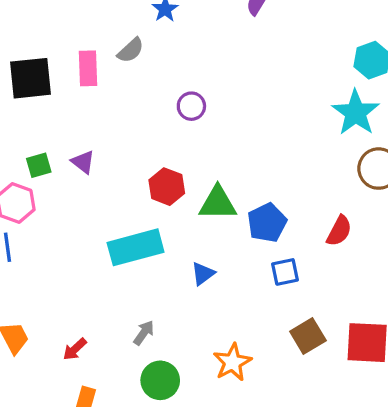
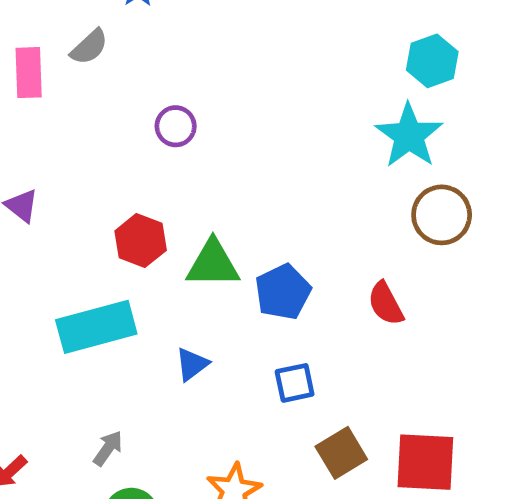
red semicircle: (339, 231) -> (386, 304), turned 124
blue square: (285, 272) -> (295, 383), moved

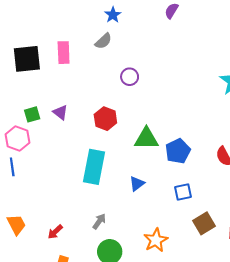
gray semicircle: (89, 47) -> (103, 41), moved
red hexagon: (141, 241) -> (105, 119), moved
cyan rectangle: (96, 327) -> (94, 167), turned -64

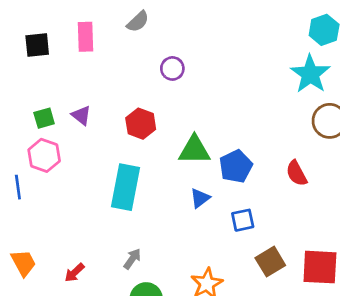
black square: (27, 59) -> (37, 45), size x0.7
pink hexagon: (17, 139) -> (44, 155), moved
blue triangle: (137, 184) -> (200, 198), moved

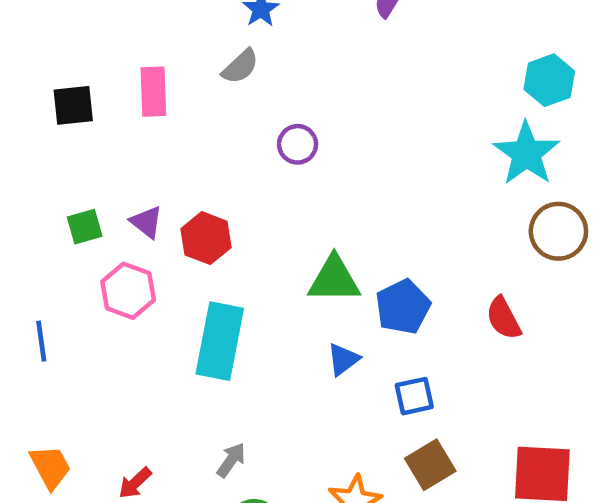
red hexagon: (141, 124) -> (206, 238), moved
pink hexagon: (44, 155) -> (128, 291), moved
brown square: (270, 262) -> (430, 465), moved

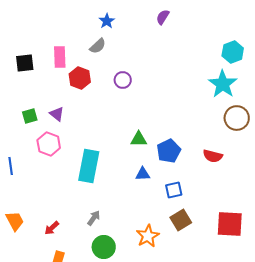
red hexagon: (206, 238) -> (80, 78), moved
green triangle: (334, 279) -> (139, 139), size x0.7
red semicircle: (503, 318) -> (213, 156), turned -48
blue triangle: (343, 359) -> (143, 174), turned 35

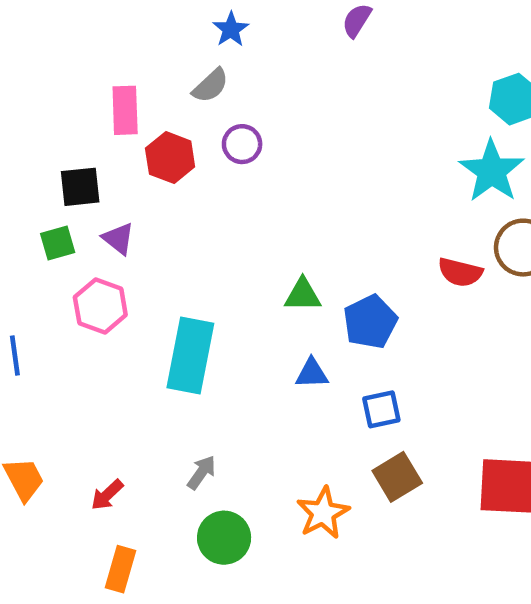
black square: (25, 63) -> (80, 187), moved
purple circle: (123, 80) -> (242, 144), moved
red semicircle: (213, 156) -> (460, 272), moved

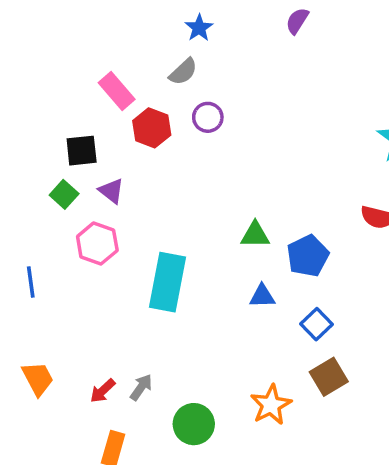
pink rectangle: (125, 110) -> (117, 91), turned -39
green square: (58, 243) -> (64, 194), turned -32
blue square: (381, 409) -> (316, 324), turned -32
gray arrow: (202, 472) -> (141, 387), moved

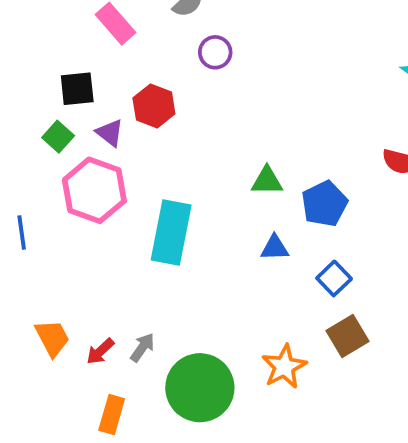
red hexagon: (152, 128) -> (154, 106), moved
pink hexagon: (97, 244) -> (94, 190), size x1.4
orange trapezoid: (38, 379) -> (52, 338), moved
green circle: (194, 424) -> (200, 388), size x1.5

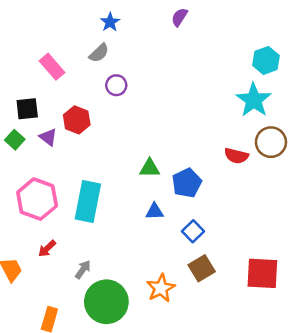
pink hexagon: (94, 190) -> (37, 199), moved
gray arrow: (142, 347) -> (83, 270), moved
red arrow: (100, 351) -> (47, 249), moved

